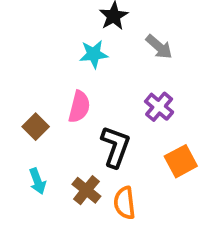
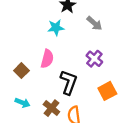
cyan arrow: (37, 181) -> (23, 103), turned -48

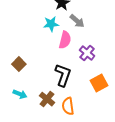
gray arrow: (94, 23) -> (77, 21), moved
pink semicircle: (47, 59) -> (65, 40), moved

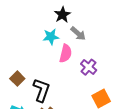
black L-shape: (63, 75) -> (41, 90), moved

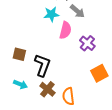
brown square: (17, 79) -> (19, 54), turned -32

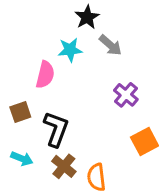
pink semicircle: (65, 30) -> (45, 75), moved
brown square: (19, 54) -> (20, 112), turned -32

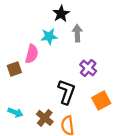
gray arrow: (110, 45) -> (77, 33), turned -133
brown square: (20, 112) -> (14, 69), moved
black L-shape: (56, 129) -> (66, 92), moved

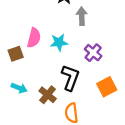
cyan star: (49, 36) -> (59, 42), moved
cyan arrow: (15, 112) -> (19, 88), moved
brown cross: (45, 118) -> (48, 95), moved

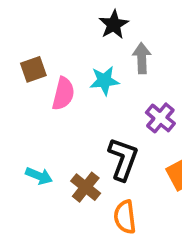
cyan star: (59, 42) -> (104, 81), moved
brown square: (16, 54) -> (33, 69), moved

